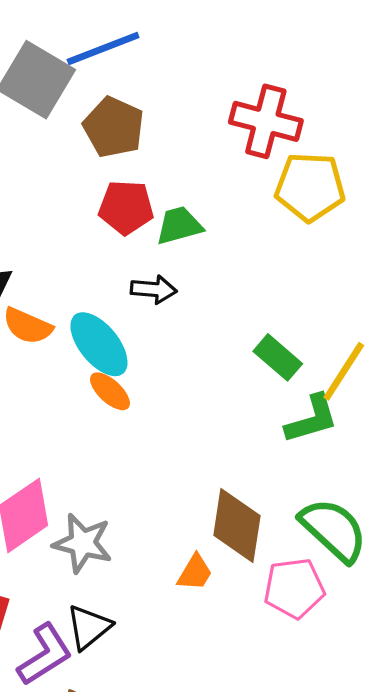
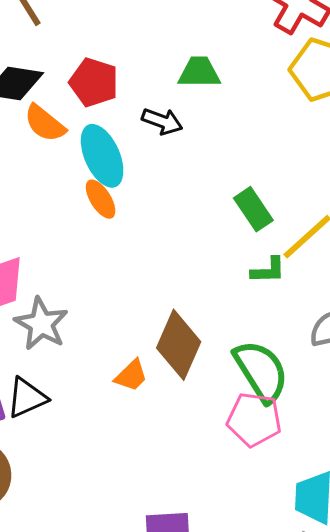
red pentagon: (126, 207) -> (94, 82), moved
green L-shape: (312, 419) -> (268, 270), size x0.7
pink pentagon: (294, 588) -> (254, 419), moved

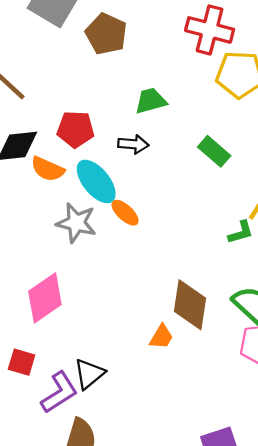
orange ellipse: (101, 199) -> (125, 213), moved
green rectangle: (253, 209) -> (214, 151), moved
gray star: (41, 324) -> (76, 223), moved

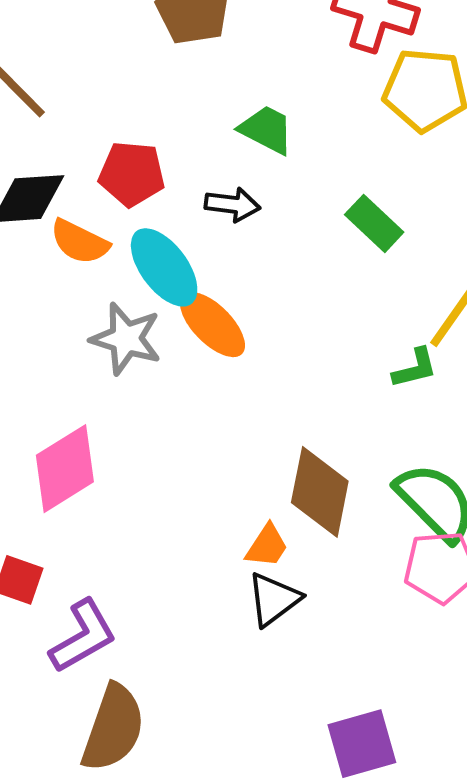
green trapezoid: (151, 101) -> (266, 130), turned 40
orange ellipse: (125, 213) -> (213, 325), size x1.4
black triangle: (89, 374) -> (274, 599), moved

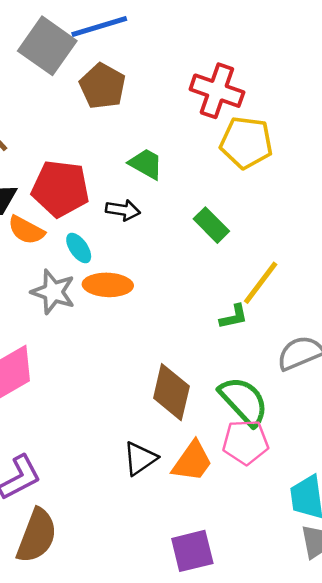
red pentagon: (132, 174) -> (60, 189), size x1.4
cyan ellipse: (164, 267) -> (79, 248), size x0.6
orange ellipse: (213, 325) -> (108, 285), turned -45
orange trapezoid: (267, 546) -> (192, 461), moved, size x1.5

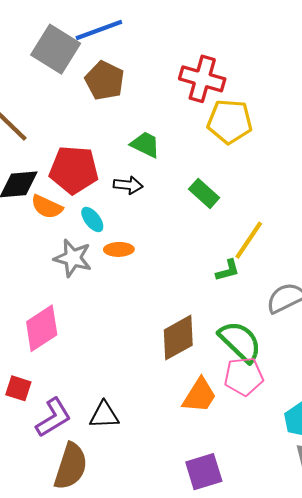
orange ellipse: (108, 285) -> (119, 249), size x0.7
brown diamond: (171, 392) -> (178, 338), turned 51
black triangle: (140, 458) -> (104, 415), moved, turned 36

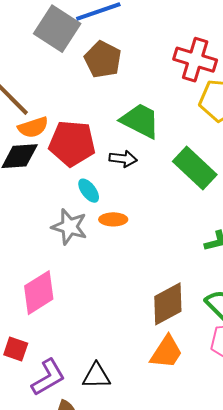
green trapezoid: (145, 145) -> (140, 121), size x1.4
green rectangle: (204, 193) -> (195, 168), size x1.5
orange semicircle: (47, 207) -> (33, 127), moved, turned -44
orange trapezoid: (199, 395) -> (166, 352), moved

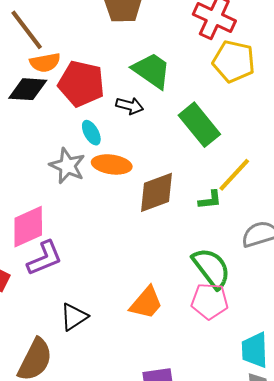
orange ellipse: (113, 219) -> (112, 164), size x1.4
brown diamond: (168, 304) -> (157, 192), moved
black triangle: (96, 376) -> (74, 317), turned -40
purple L-shape: (48, 377) -> (45, 258), moved

